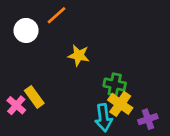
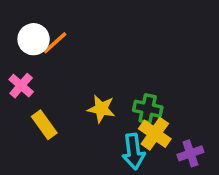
orange line: (56, 15) -> (55, 43), moved
yellow star: (79, 55) -> (101, 109), moved
pink cross: (16, 105) -> (21, 86), moved

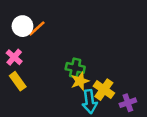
yellow star: (101, 109) -> (80, 81), moved, turned -30
green cross: (148, 109) -> (75, 68), moved
yellow rectangle: (44, 125) -> (18, 81), moved

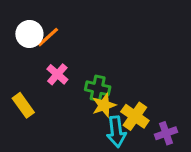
pink cross: (14, 57) -> (57, 74), moved

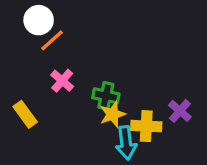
white circle: (29, 34) -> (39, 20), moved
yellow cross: (135, 116) -> (146, 126), turned -32
purple cross: (166, 133) -> (180, 111), moved, turned -30

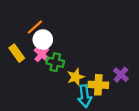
white circle: (39, 20) -> (43, 40), moved
green cross: (106, 96) -> (55, 62), moved
yellow rectangle: (25, 114) -> (17, 53), moved

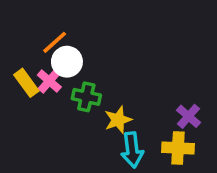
pink cross: (42, 54) -> (49, 81), moved
yellow cross: (98, 85) -> (178, 148), moved

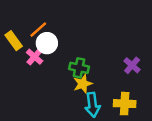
yellow rectangle: (26, 83) -> (14, 41), moved
green cross: (86, 97) -> (79, 68), moved
purple cross: (189, 116) -> (132, 65), moved

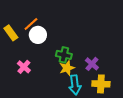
pink cross: (35, 57) -> (24, 67), moved
purple cross: (132, 65) -> (92, 64), moved

